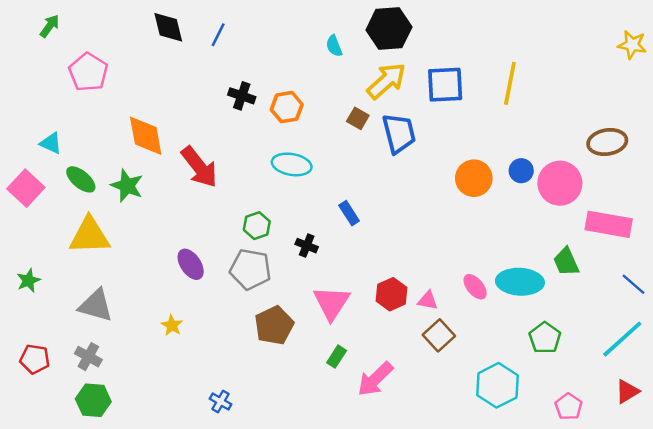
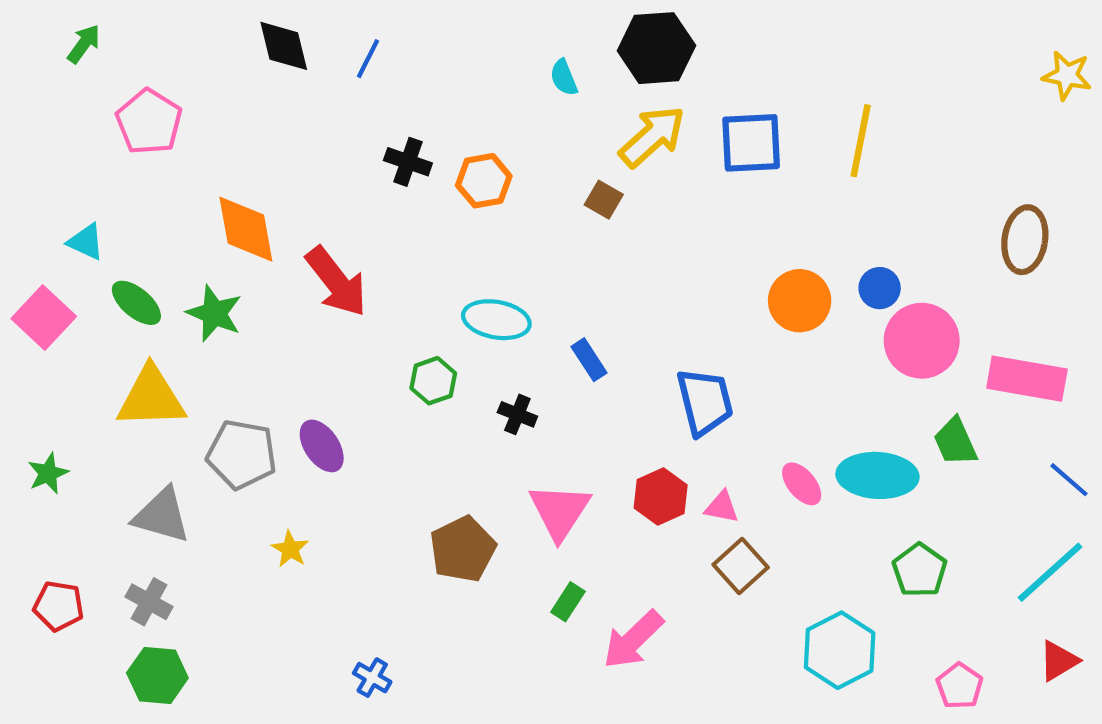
blue trapezoid: (399, 133) -> (705, 402), moved
brown ellipse: (607, 142) -> (1025, 240), turned -72
cyan ellipse: (292, 164) -> (496, 320), moved
pink circle: (560, 183) -> (922, 341), moved
gray pentagon: (250, 269) -> (242, 454), moved

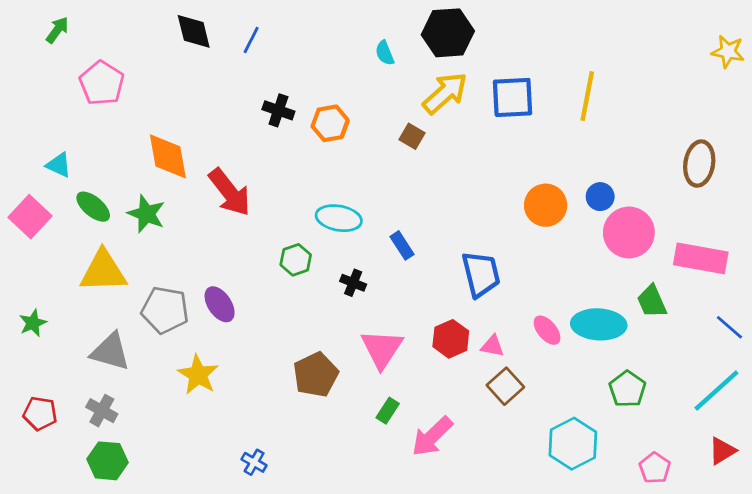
yellow star: (290, 549) -> (198, 375), size x1.6

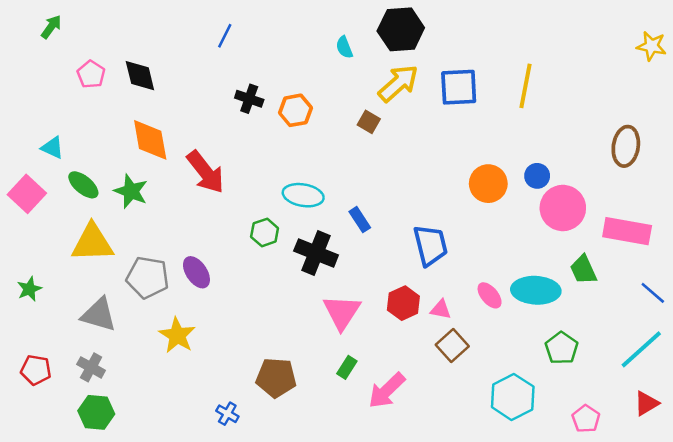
black diamond: (194, 31) -> (140, 76), moved
pink pentagon: (102, 83) -> (91, 74), size x0.7
black cross: (353, 283) -> (316, 253), size x1.8
brown pentagon: (316, 375) -> (276, 378), moved, turned 30

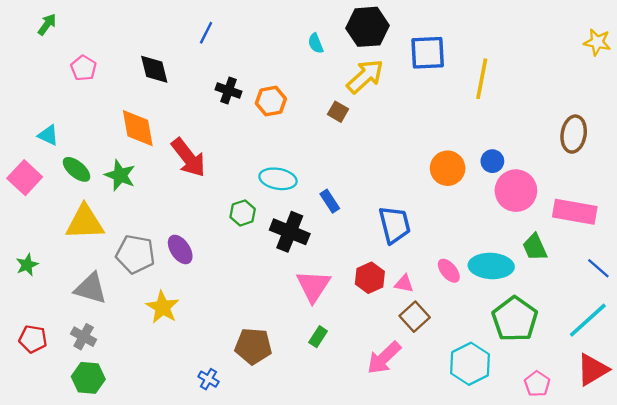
black diamond: (140, 76) -> (154, 69), moved
blue square: (459, 87) -> (428, 53), moved
green pentagon: (562, 348) -> (515, 319), size x1.5
pink arrow: (387, 391) -> (384, 358), moved
red triangle: (646, 403) -> (593, 370), size x1.4

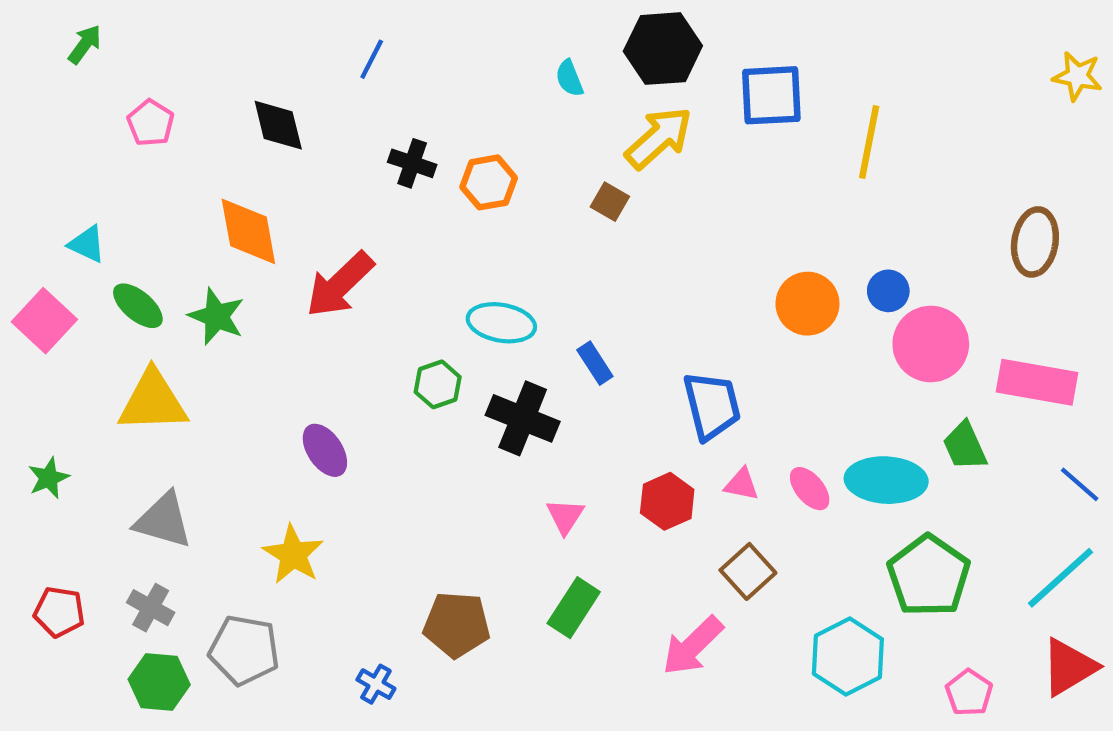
red arrow: (188, 158) -> (340, 284), turned 84
gray pentagon: (135, 254) -> (244, 650), moved
pink triangle: (404, 284) -> (742, 484), moved
pink triangle: (313, 286) -> (565, 516), size x0.6
green rectangle: (318, 337) -> (574, 608), size x1.5

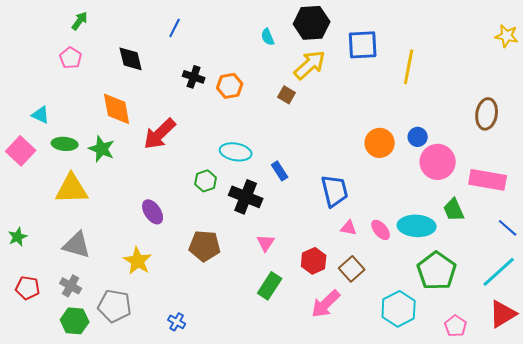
green arrow: (85, 44) -> (80, 21), moved
green ellipse: (138, 306) -> (65, 144), turned -35
green star: (49, 478) -> (18, 237), moved
red hexagon: (667, 501) -> (314, 261), moved
brown pentagon: (457, 625) -> (205, 246), moved

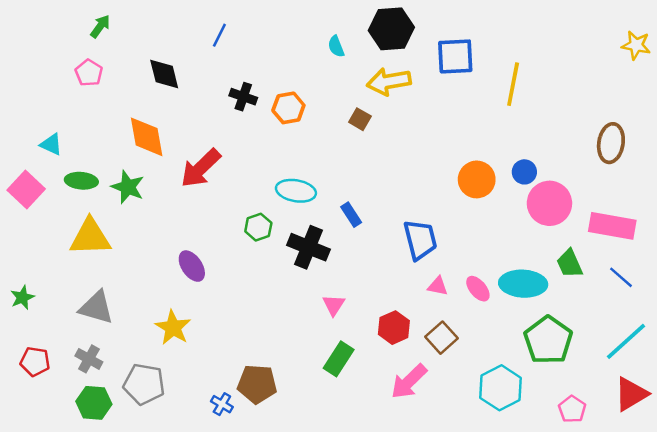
yellow arrow: (310, 65) -> (389, 82), turned -148
blue line: (508, 228) -> (621, 277), moved
brown pentagon: (205, 246) -> (257, 384), moved

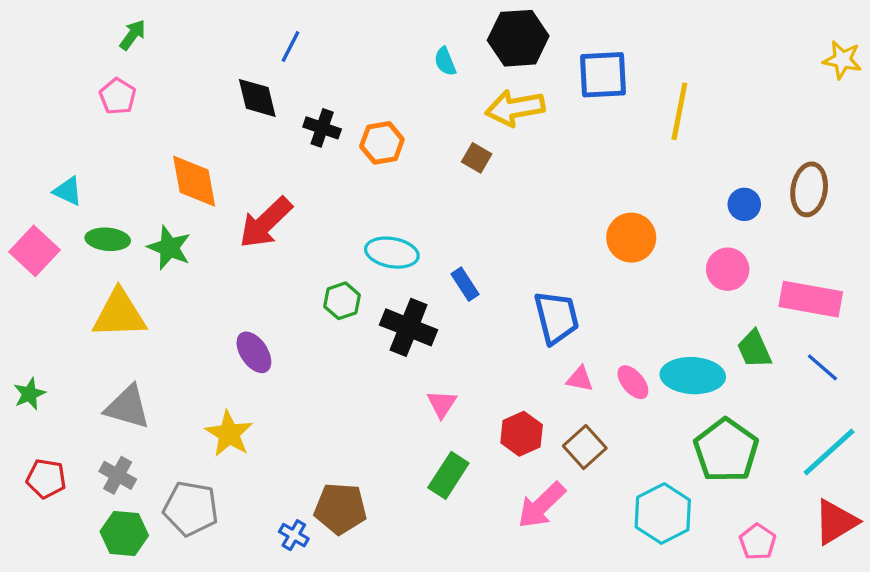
black diamond: (164, 74) -> (257, 98), moved
blue circle: (524, 172) -> (744, 204), moved
pink circle: (549, 203) -> (728, 269), size x0.7

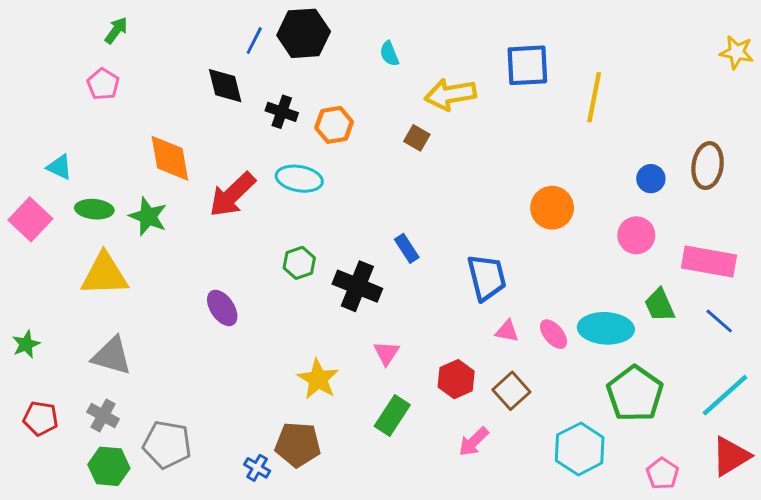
black hexagon: (518, 38) -> (304, 33), moved
cyan ellipse: (392, 253) -> (299, 179), moved
yellow star: (229, 434) -> (318, 379), moved
pink arrow: (541, 505) -> (474, 442), size x0.7

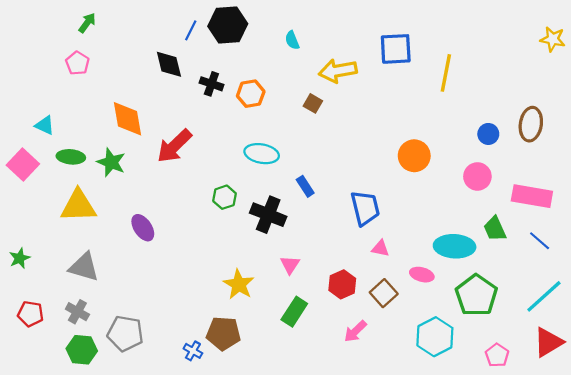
cyan ellipse: (299, 179) -> (262, 154), moved
purple ellipse: (222, 308) -> (143, 228), moved
pink ellipse: (554, 334) -> (422, 275), moved, turned -35

